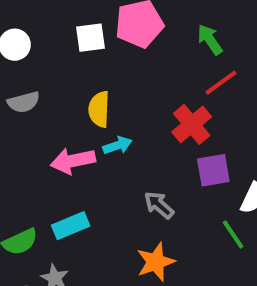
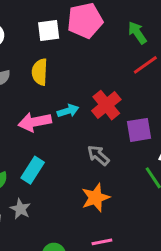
yellow semicircle: (99, 109) -> (40, 72), moved
red cross: (192, 124) -> (106, 105), moved
cyan rectangle: (71, 226) -> (33, 170), turned -35

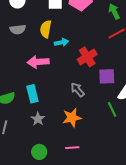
cyan arrow: (68, 111) -> (61, 42), moved
cyan rectangle: (33, 170) -> (32, 94), turned -54
gray star: (20, 209) -> (38, 119), moved

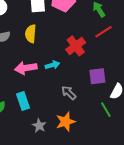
cyan arrow: (61, 42) -> (52, 65), moved
red cross: (87, 57) -> (76, 46), moved
gray star: (38, 119) -> (39, 126), moved

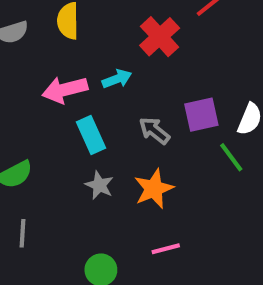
purple square: (97, 76) -> (201, 115), moved
cyan rectangle: (23, 101) -> (91, 135), moved
gray star: (39, 126) -> (99, 185), moved

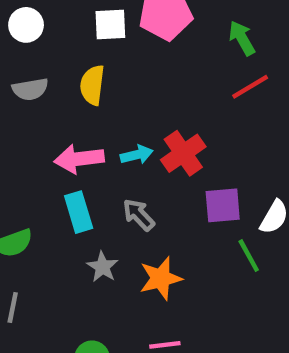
red cross: (160, 37) -> (183, 153), moved
gray arrow: (154, 131) -> (139, 215), moved
cyan rectangle: (91, 135) -> (79, 212), moved

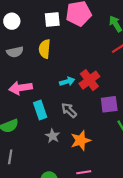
pink arrow: (79, 159) -> (21, 88), moved

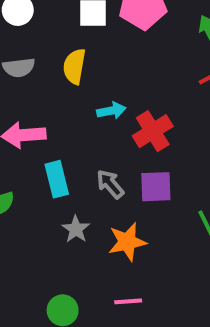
cyan arrow: (67, 82) -> (111, 111), moved
purple square: (109, 104) -> (156, 187), moved

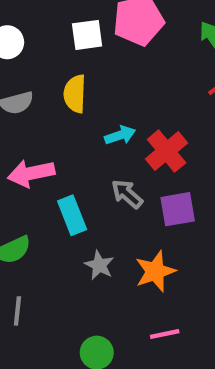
gray arrow: (110, 184) -> (127, 194), moved

